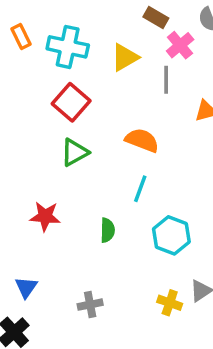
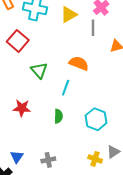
red square: (71, 102) -> (18, 41), moved
green triangle: (75, 152) -> (39, 70), turned -42
cyan line: (140, 189) -> (66, 88), moved
blue triangle: (26, 287) -> (17, 157), moved

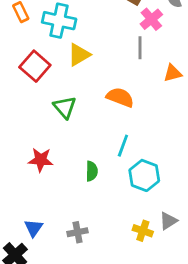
yellow triangle: (69, 15) -> (79, 55), moved
cyan line: (66, 88) -> (123, 146), moved

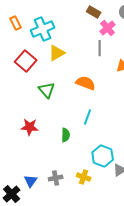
cyan cross: (59, 21) -> (43, 29), turned -35
cyan hexagon: (144, 175) -> (103, 156), moved
blue triangle: (33, 228) -> (31, 181), moved
yellow cross: (143, 231) -> (84, 177), moved

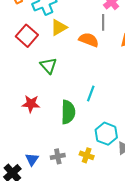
orange semicircle: (86, 83) -> (89, 40), moved
green semicircle: (66, 135) -> (68, 112), size x1.6

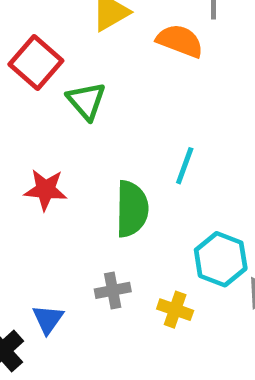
red square: (27, 36) -> (36, 62), moved
gray cross: (58, 156) -> (113, 290), moved

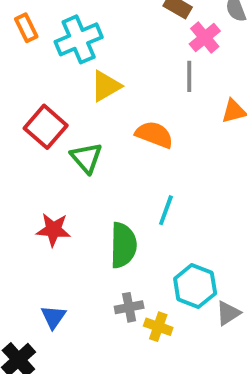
orange semicircle: (180, 41) -> (154, 135), moved
gray cross: (113, 290) -> (129, 307), moved
blue triangle: (48, 319) -> (53, 317), moved

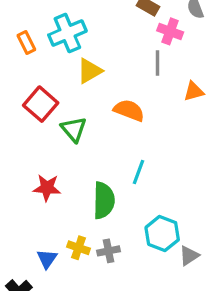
orange rectangle: (26, 28) -> (26, 42), moved
pink cross: (205, 37) -> (170, 31), turned -30
yellow cross: (158, 327) -> (78, 248), moved

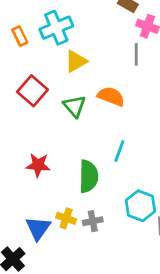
green triangle: (74, 129) -> (75, 106), moved
blue triangle: (47, 259) -> (38, 228), size x1.4

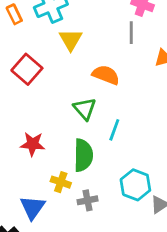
yellow triangle: (76, 61) -> (71, 40), turned -30
green triangle: (75, 106) -> (85, 109), moved
yellow cross: (66, 218) -> (61, 182), moved

